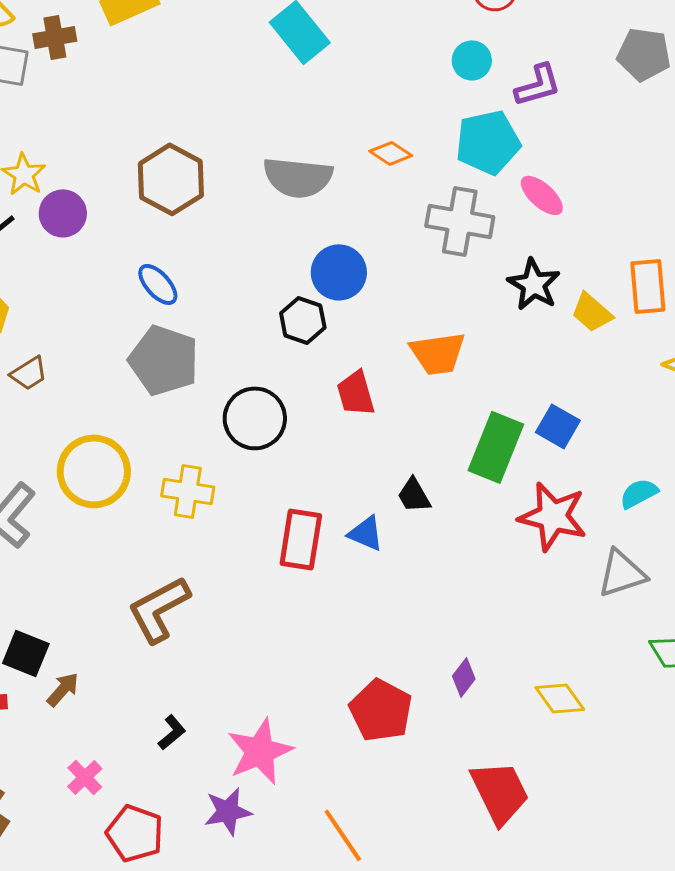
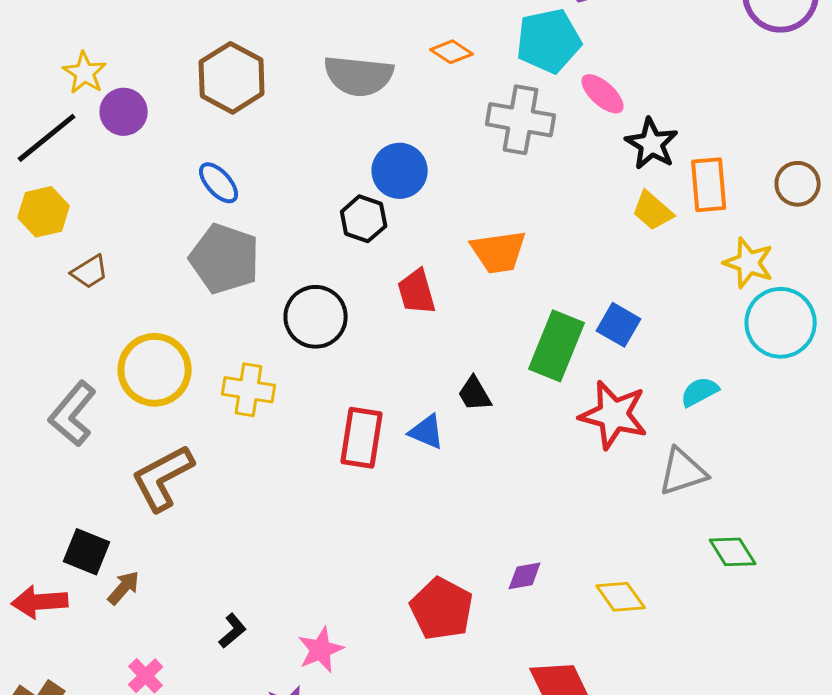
black star: (534, 284) -> (652, 144), moved
brown L-shape: (159, 609) -> (163, 478), moved
purple diamond: (464, 677) -> (525, 576), turned 42
pink star: (260, 751) -> (321, 650), size x0.7

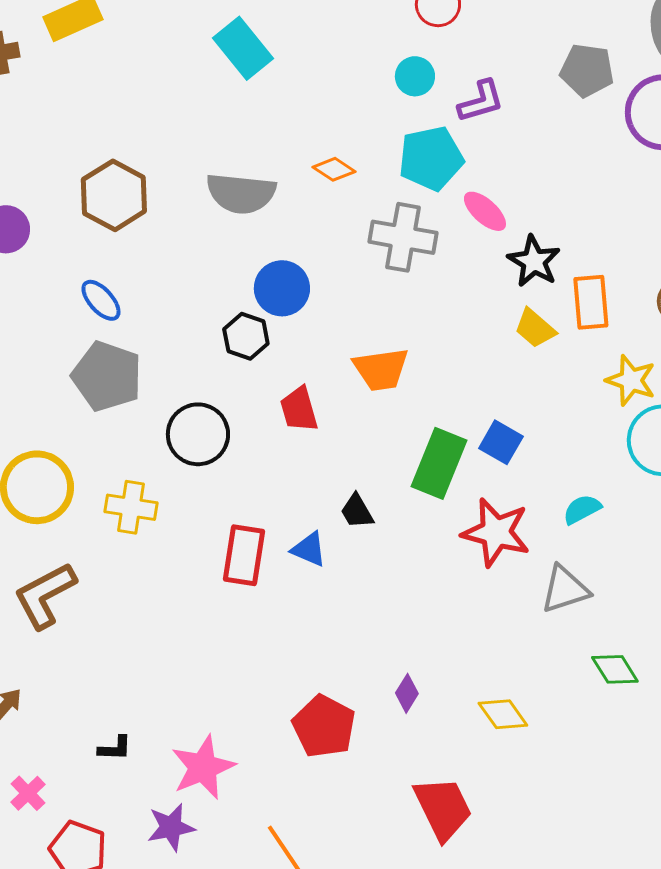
purple diamond: (525, 576) -> (407, 693), turned -48
black L-shape: (233, 631) -> (115, 748), turned 42
pink star: (321, 650) -> (203, 767), size x1.4

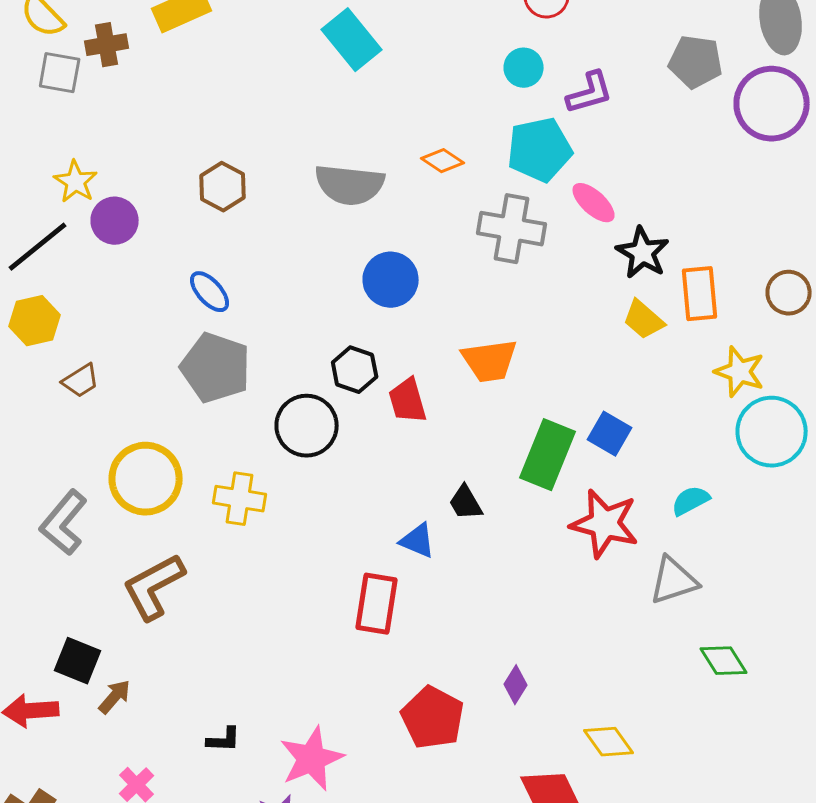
brown hexagon: (114, 195) -> (223, 187), size x0.7
black hexagon: (246, 336) -> (355, 370), moved
red rectangle: (244, 555) -> (377, 604), moved
yellow diamond: (503, 714) -> (609, 742), moved

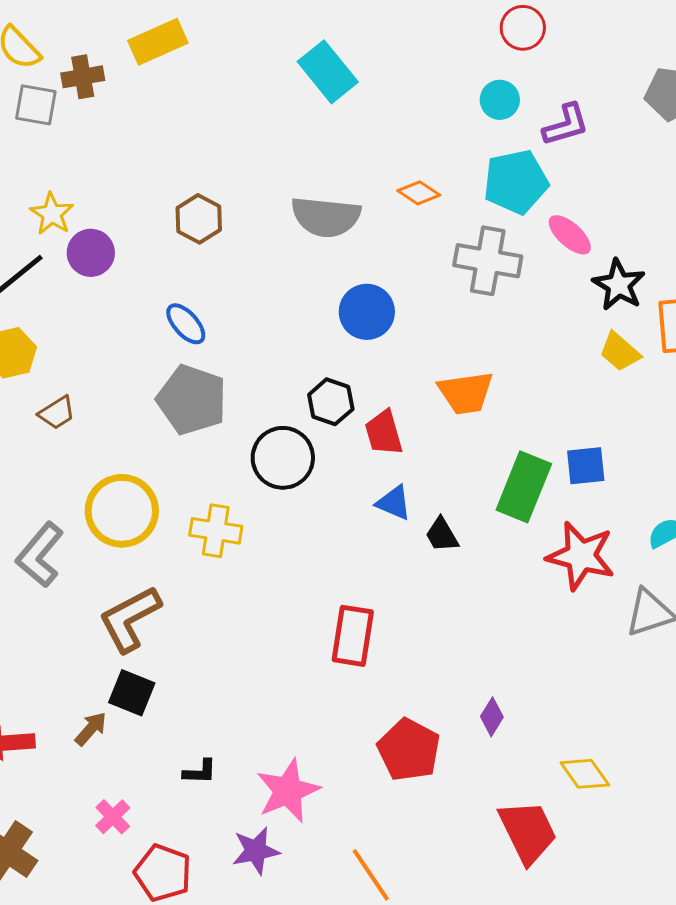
blue square: (610, 434) -> (586, 466), turned -36
blue triangle: (418, 541) -> (394, 503), moved
black square: (78, 661) -> (132, 693), moved

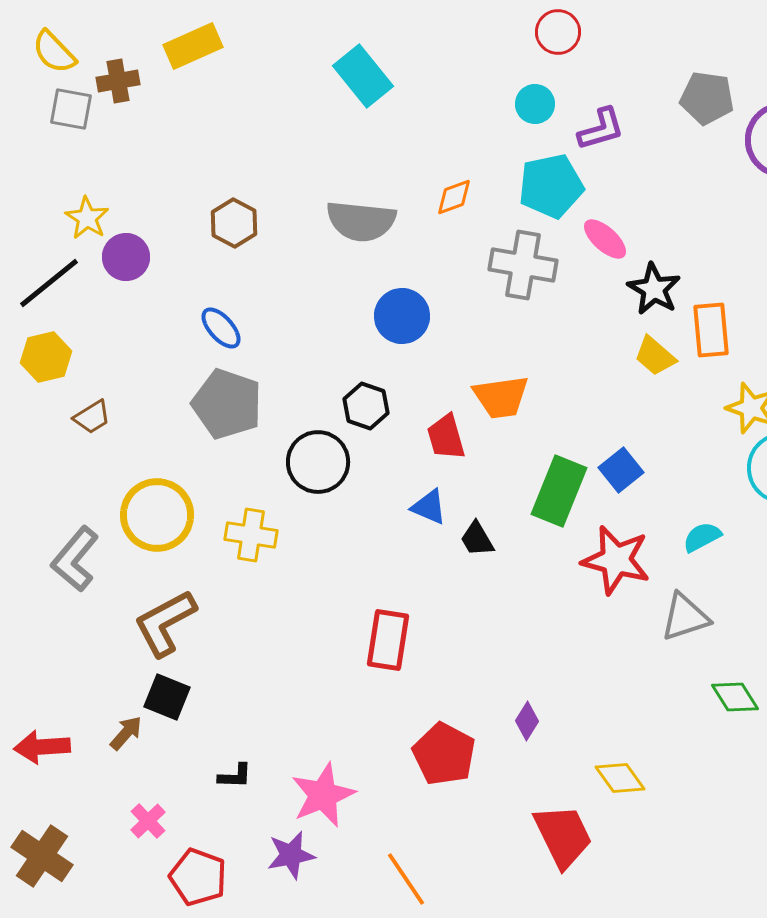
orange diamond: (419, 193) -> (454, 197), turned -54
red trapezoid: (384, 433) -> (446, 437), moved
blue square: (586, 466) -> (621, 470), turned -33

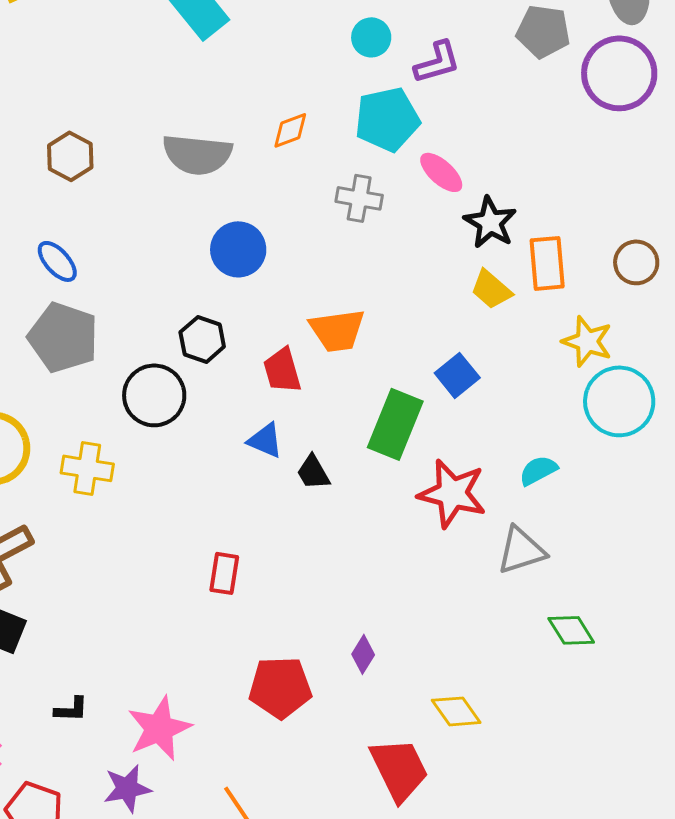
gray cross: (523, 265) -> (359, 198), size x0.7
blue square: (621, 470) -> (457, 375), moved
red rectangle: (388, 640) -> (224, 573), size x0.7
red pentagon: (444, 754) -> (280, 687), turned -30

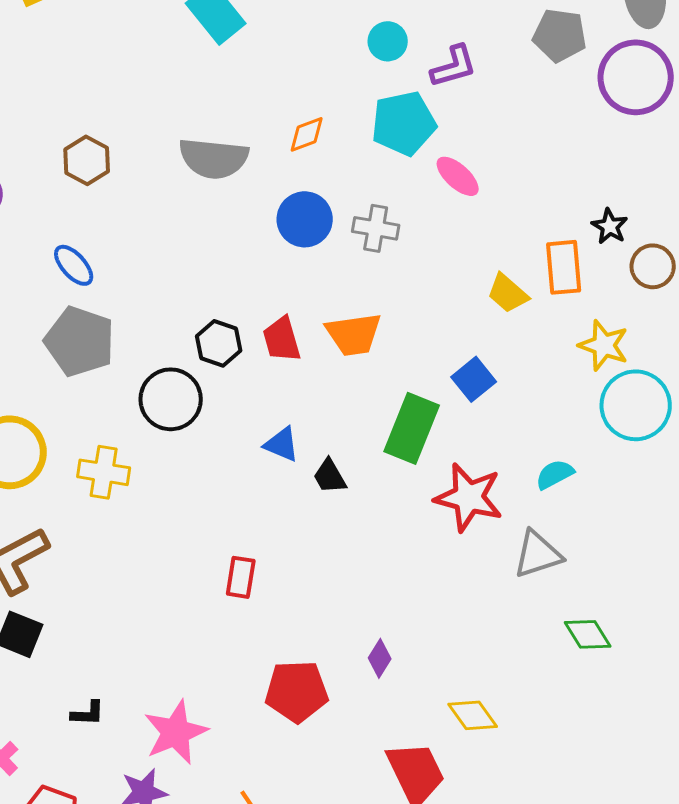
gray cross: (359, 198) -> (376, 228), moved
black star: (490, 222) -> (610, 226), moved, size x0.7
blue circle: (238, 249) -> (305, 219), moved
red trapezoid: (282, 370) -> (282, 339), moved

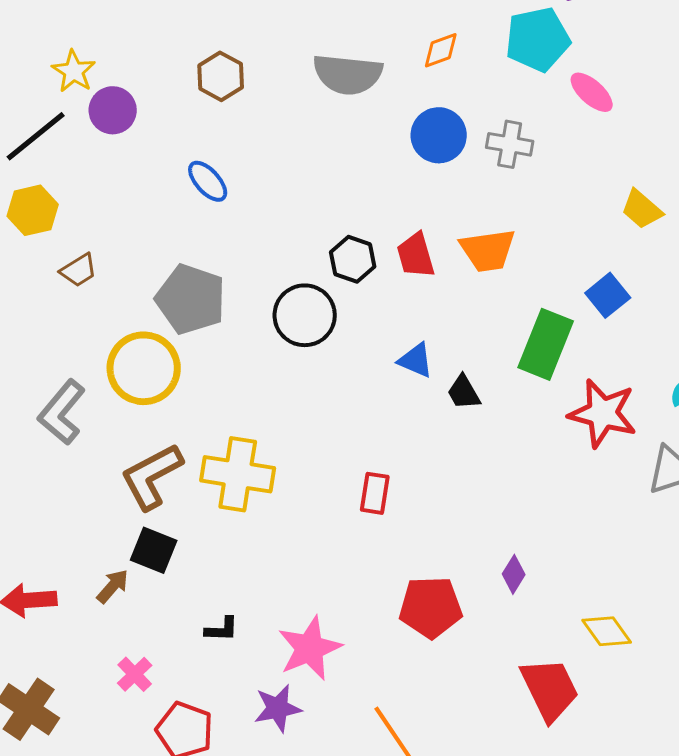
gray pentagon: (80, 341) -> (191, 299), moved
yellow cross: (104, 472) -> (238, 474), moved, size x1.4

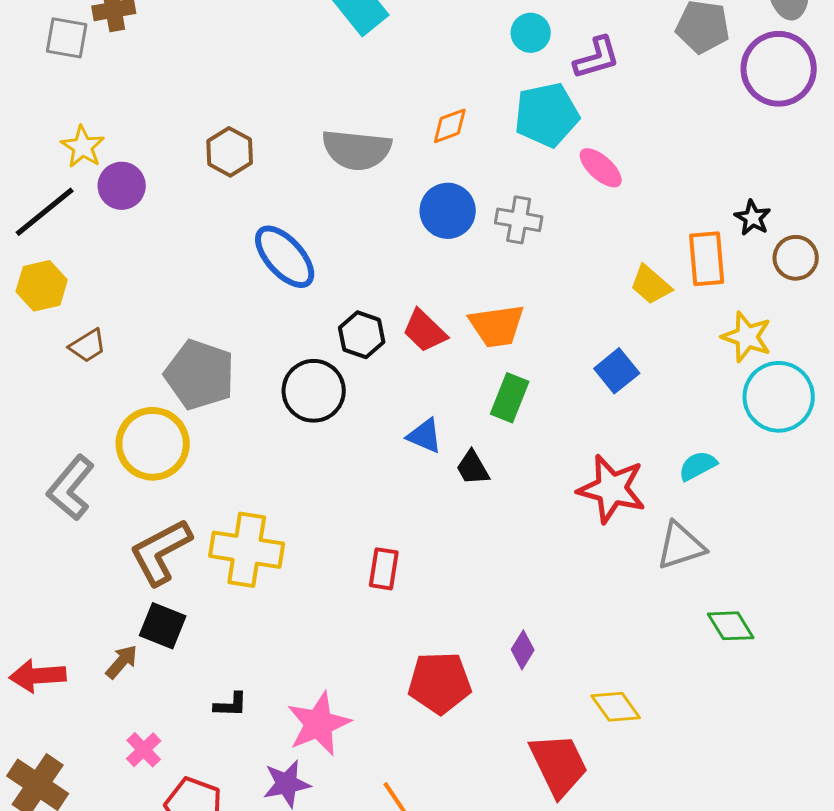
blue ellipse: (208, 181) -> (285, 257), moved, size x1.5
red trapezoid: (416, 255) -> (425, 331), turned -30
green rectangle: (546, 344) -> (510, 398), moved, size x0.7

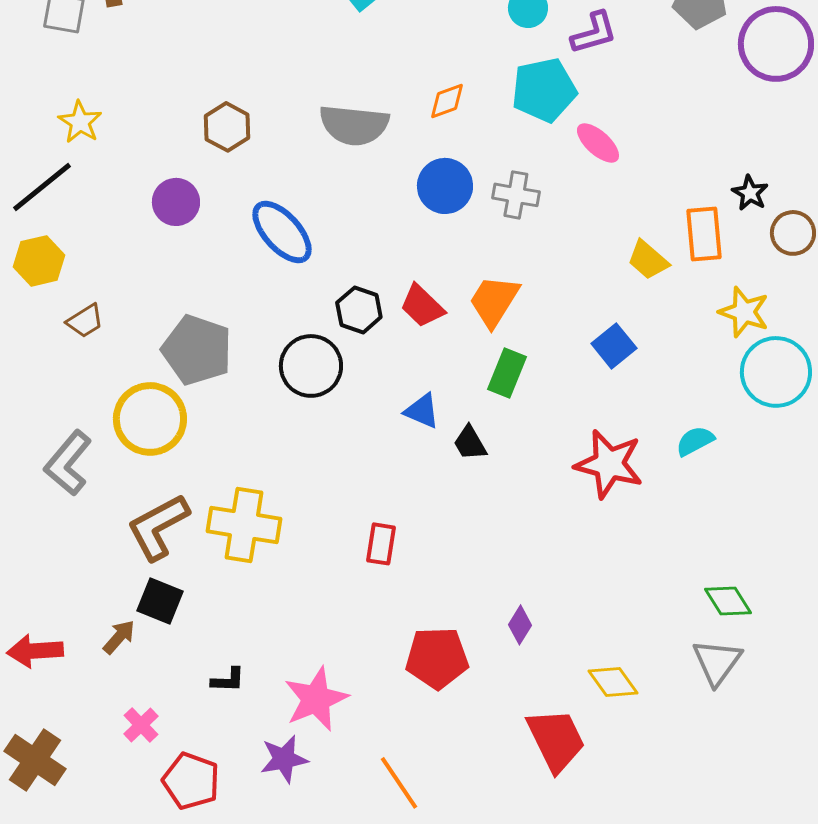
purple circle: (122, 186) -> (176, 202), moved
orange trapezoid: (497, 326) -> (494, 301), turned 130
gray triangle: (681, 546) -> (717, 662), moved, turned -36

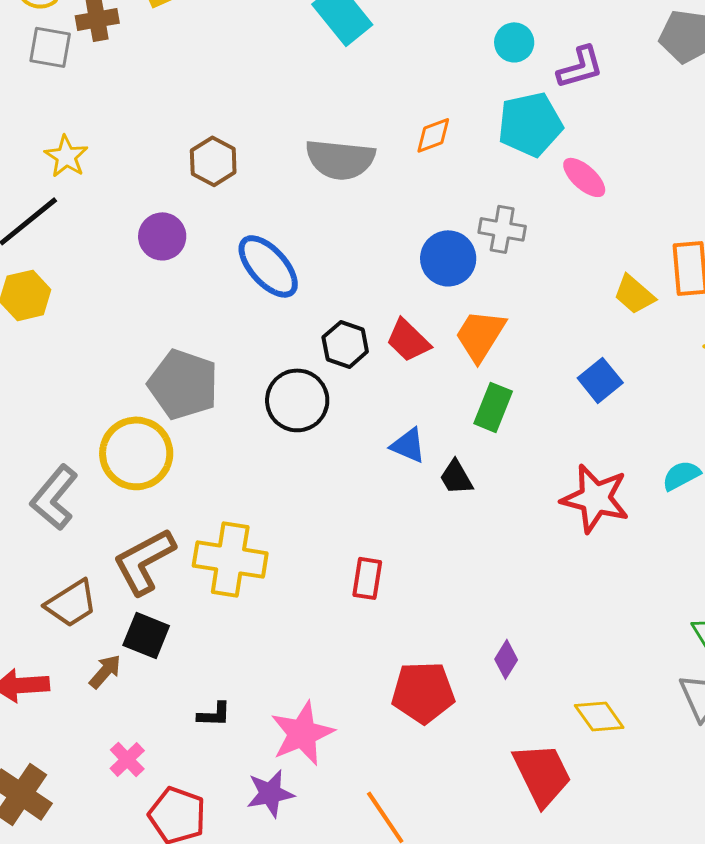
blue circle: (445, 186) -> (448, 258), moved
brown trapezoid: (85, 321) -> (71, 603), moved, size x1.4

